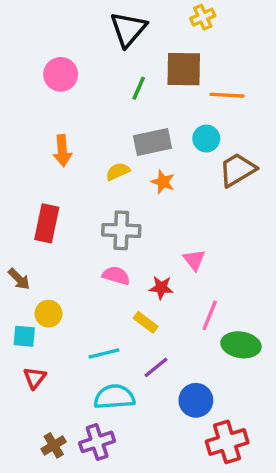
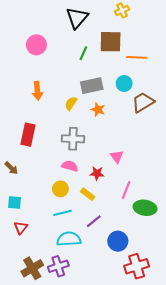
yellow semicircle: (118, 171) -> (71, 103), turned -32
yellow circle: (48, 314) -> (60, 189), moved
brown cross: (54, 445) -> (32, 268), size x1.5

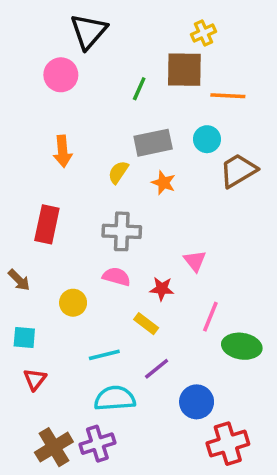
yellow cross: (122, 10) -> (204, 33), moved
black triangle: (77, 18) -> (89, 31), moved
yellow circle: (60, 189) -> (73, 303), moved

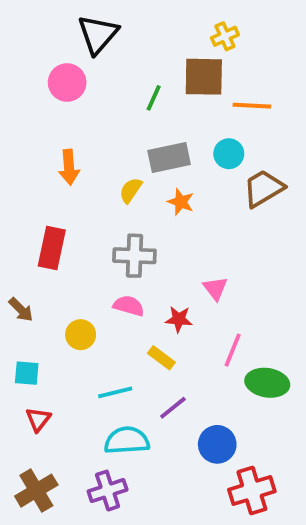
brown cross: (54, 447) -> (36, 491), moved

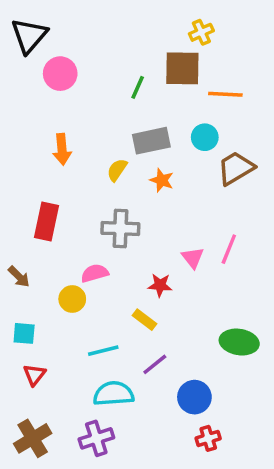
black triangle: (98, 34) -> (29, 36), moved
pink semicircle: (129, 306) -> (95, 273), moved, turned -32
pink line: (233, 350) -> (229, 249), moved
red cross: (252, 491) -> (208, 438), moved, size x0.6

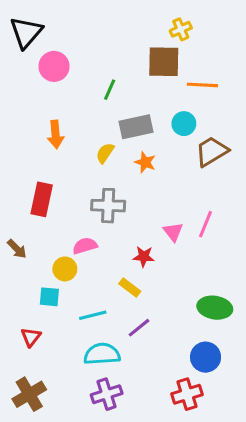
green line: (138, 87) -> (110, 90), moved
cyan square: (24, 333) -> (49, 297), moved
blue circle: (194, 397) -> (206, 357), moved
purple cross: (96, 438) -> (107, 394), moved
red cross: (208, 438) -> (187, 394), size x1.4

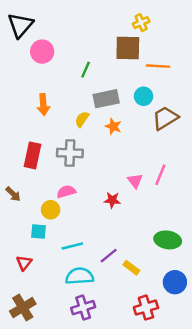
gray cross: (108, 206) -> (70, 153), moved
yellow rectangle: (130, 288) -> (131, 268), moved
blue circle: (206, 357) -> (175, 282), moved

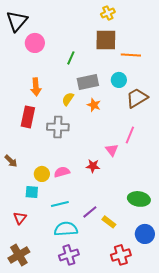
yellow cross: (141, 23) -> (108, 13), moved
red rectangle: (32, 155) -> (28, 117), moved
pink line: (160, 175) -> (130, 135), moved
pink semicircle: (66, 192) -> (62, 172), moved

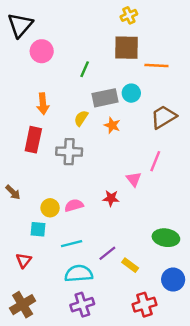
cyan circle: (119, 80) -> (131, 93), moved

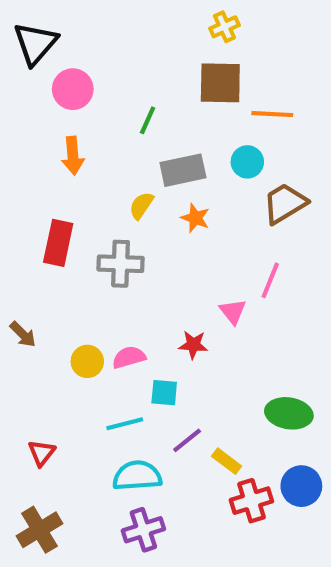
cyan circle: (131, 93) -> (247, 162), moved
orange arrow: (43, 104) -> (73, 156), moved
cyan square: (38, 229) -> (164, 393), moved
red cross: (144, 305) -> (251, 501), moved

